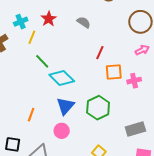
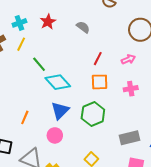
yellow line: (32, 37) -> (21, 44), moved
pink arrow: (142, 50) -> (128, 59), moved
orange square: (114, 72) -> (100, 82), moved

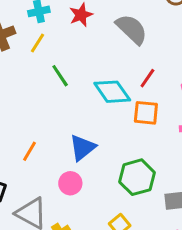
gray semicircle: (83, 27) -> (132, 29), size x1.6
cyan diamond: (58, 82) -> (112, 92), moved
green hexagon: (93, 114) -> (137, 177), moved

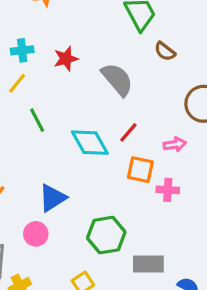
orange square: (146, 113) -> (140, 170), moved

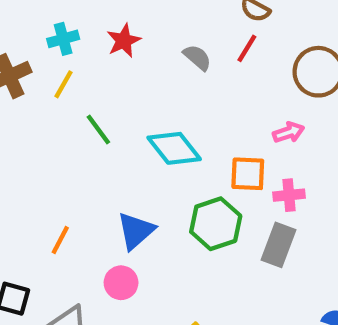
gray semicircle: (117, 79) -> (197, 57), size x0.6
red line: (128, 132) -> (247, 48), moved
green hexagon: (106, 235) -> (216, 224), moved
gray rectangle: (148, 264) -> (279, 245), moved, turned -60

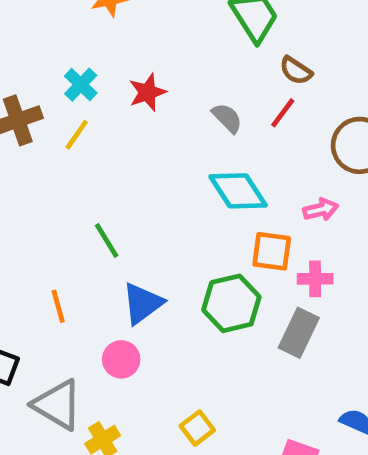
cyan cross: (63, 39) -> (81, 85), turned -36
green line: (98, 129) -> (107, 240), moved
cyan diamond: (174, 148) -> (238, 191), moved
orange line: (60, 240) -> (58, 306), turned -48

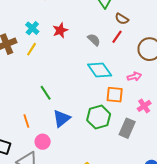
pink cross: (315, 279) -> (144, 106), moved, turned -32
pink circle: (121, 359) -> (43, 142), moved

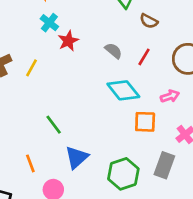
cyan cross: (32, 28) -> (49, 23), moved
red line: (117, 37) -> (144, 57), moved
green hexagon: (99, 117) -> (123, 174), moved

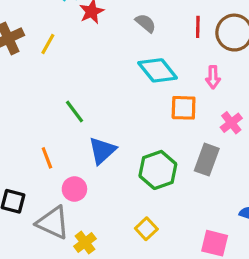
red line: (144, 57) -> (198, 27), moved, turned -30
pink arrow: (170, 96) -> (213, 77), turned 108

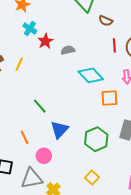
gray semicircle: (146, 23) -> (68, 50), moved, turned -48
gray triangle: (53, 223) -> (32, 178), turned -30

